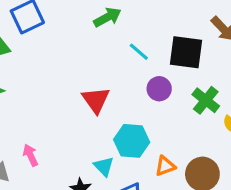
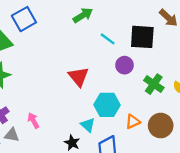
green cross: (206, 100) -> (154, 84), moved

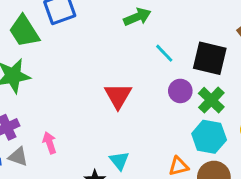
green cross: (154, 84) -> (211, 100), moved
cyan hexagon: (107, 105) -> (209, 137), moved

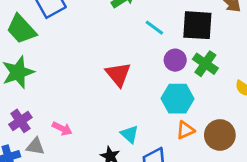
cyan hexagon: (209, 137) -> (177, 99), moved
pink arrow: (50, 143) -> (62, 129), turned 144

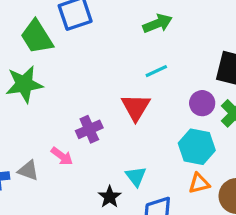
cyan line: (154, 28) -> (156, 71), moved, turned -72
purple cross: (20, 121) -> (89, 129), moved

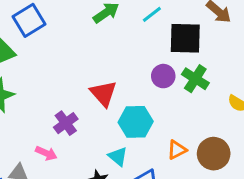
cyan line: (156, 71) -> (152, 14), moved
cyan hexagon: (197, 147) -> (136, 122), moved

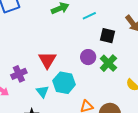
black square: (185, 38) -> (108, 36), size x0.7
cyan triangle: (118, 156) -> (42, 92), moved

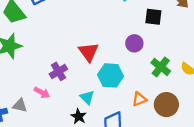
green cross: (108, 63) -> (161, 67), moved
cyan triangle: (42, 92) -> (87, 97), moved

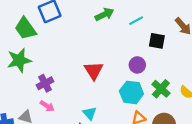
purple cross: (58, 71) -> (45, 83), moved
cyan hexagon: (111, 75) -> (131, 92), moved

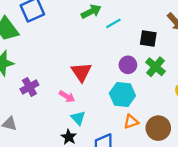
cyan line: (136, 21) -> (113, 23), moved
green cross: (161, 89) -> (156, 67), moved
pink arrow: (47, 106) -> (67, 96), moved

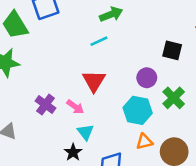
cyan line: (113, 23) -> (99, 41), moved
green cross: (156, 67) -> (174, 98), moved
purple cross: (29, 87) -> (45, 105), moved, turned -30

